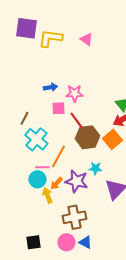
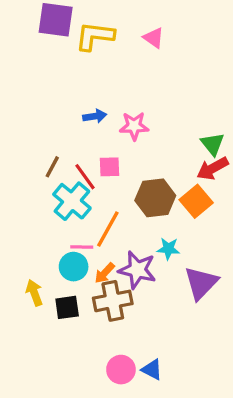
pink square: (58, 108) -> (110, 167), moved
red line: (76, 120) -> (85, 177), moved
yellow arrow: (47, 195) -> (34, 293), moved
brown cross: (74, 217) -> (113, 301), moved
black square: (33, 242) -> (67, 307), moved

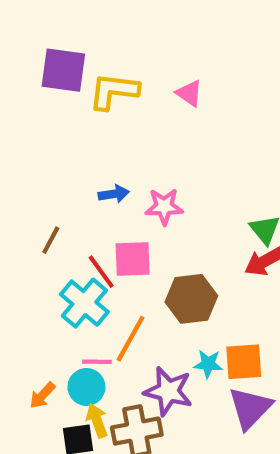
brown line: (52, 167) -> (51, 240), moved
pink square: (110, 167) -> (133, 259), size x1.4
orange square: (196, 201) -> (244, 362), moved, turned 36
orange arrow: (105, 273) -> (42, 395), moved
yellow arrow: (34, 293) -> (97, 421), moved

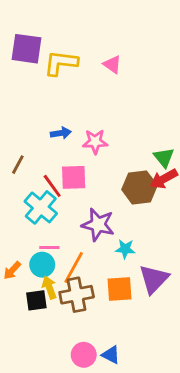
brown hexagon: (191, 299) -> (139, 187), moved
orange line: (131, 339) -> (74, 268), moved
orange square: (244, 362) -> (119, 289), moved
purple star: (168, 391) -> (98, 225), moved

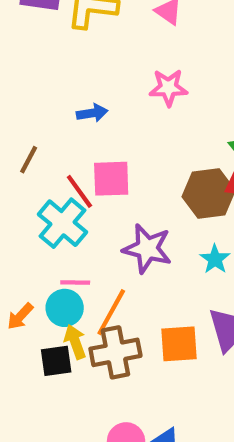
pink star: (95, 142) -> (168, 88), moved
cyan star: (125, 249) -> (215, 259), moved, turned 30

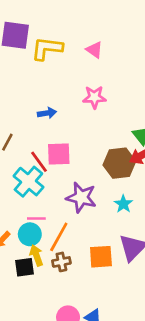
brown cross: (115, 352) -> (61, 262), size x0.6

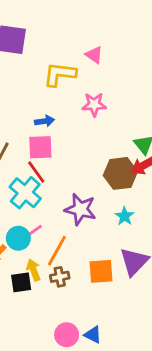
yellow L-shape: (47, 48) -> (60, 74), moved
pink square: (59, 154) -> (40, 147), moved
pink line: (36, 218) -> (34, 231), turned -36
cyan circle: (30, 234) -> (18, 238), moved

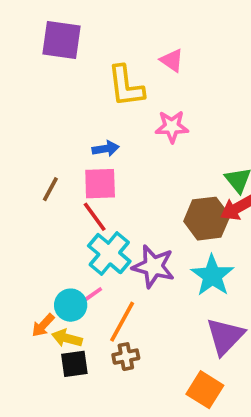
yellow L-shape: (60, 74) -> (126, 86), turned -104
cyan cross: (25, 193) -> (109, 254), moved
cyan star: (124, 216) -> (212, 276), size x1.6
yellow arrow: (34, 270) -> (67, 338), moved, turned -55
orange square: (101, 271) -> (205, 390), moved, turned 36

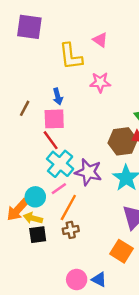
blue arrow: (106, 149) -> (58, 97), turned 84
brown line: (50, 189) -> (25, 108), moved
pink line: (91, 296) -> (59, 189), moved
orange arrow: (43, 325) -> (18, 210), size x1.5

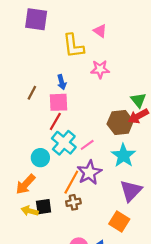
red line: (51, 140) -> (55, 121), turned 66
purple star: (88, 172) -> (89, 173), moved, turned 30
pink line: (59, 189) -> (87, 145), moved
cyan circle: (35, 197) -> (40, 158), moved
yellow arrow: (33, 218) -> (30, 211), moved

